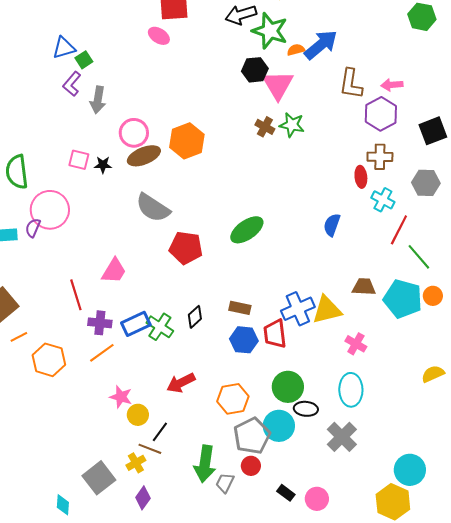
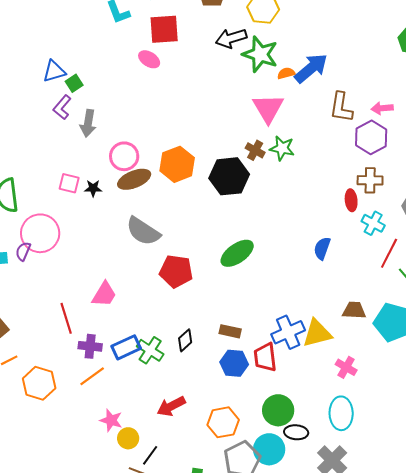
black hexagon: (255, 70) -> (229, 176), moved, size x1.5

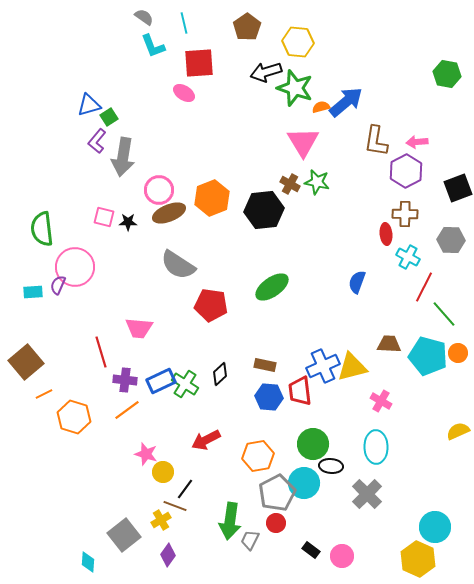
gray arrow: (88, 123) -> (123, 157), size x1.4
pink trapezoid: (104, 294) -> (139, 328), turned 64

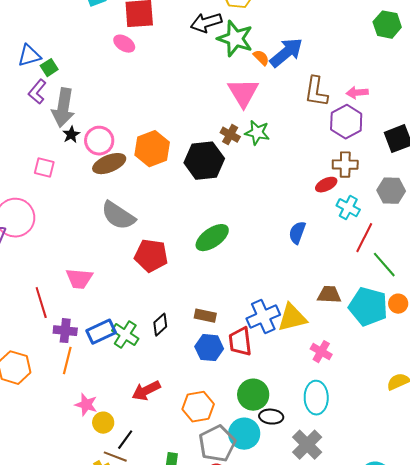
orange semicircle: (321, 107) -> (261, 58), turned 60
black star: (128, 222) -> (71, 135), moved, turned -30
red ellipse: (386, 234) -> (326, 185), turned 70
orange line: (127, 410) -> (67, 361), turned -40

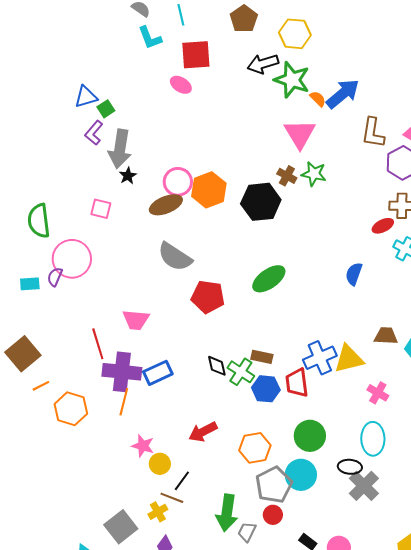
pink circle: (99, 141) -> (178, 182), moved
black diamond: (160, 325) -> (217, 366), turned -60
purple cross: (65, 331) -> (122, 372), size x1.6
green cross: (125, 335) -> (241, 372), moved
black ellipse: (271, 417) -> (350, 467), moved

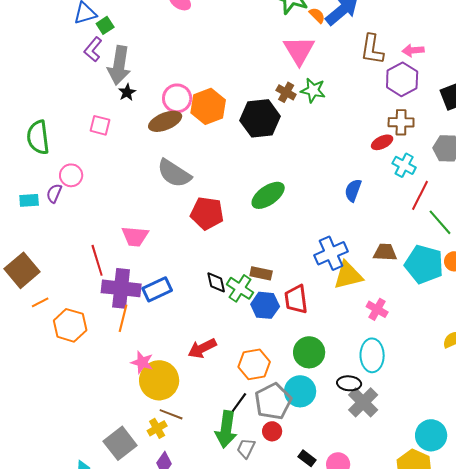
pink circle: (72, 259) -> (71, 175), size x0.6
blue cross: (320, 358) -> (331, 253), moved
yellow circle: (160, 464) -> (159, 380), size x1.8
black line: (182, 481) -> (239, 402), moved

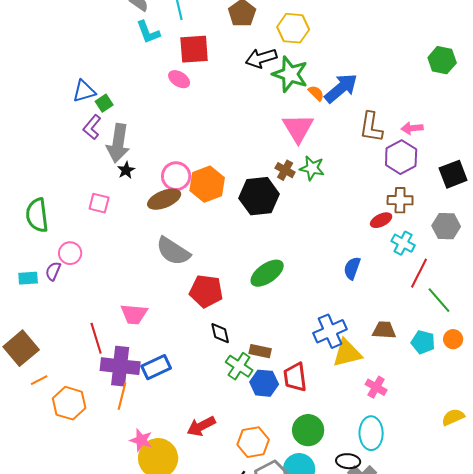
cyan pentagon: (424, 264) -> (423, 342), size x0.6
black diamond: (216, 282) -> (220, 333), moved

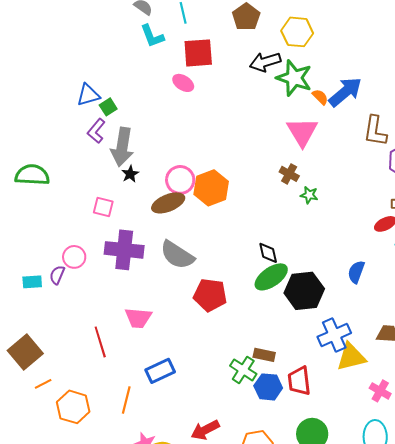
green star: (312, 168) -> (309, 195), moved, size x0.7
black hexagon: (259, 196) -> (304, 291), moved
green semicircle: (37, 215) -> (32, 175), moved, turned 100
black diamond: (220, 333) -> (268, 253), moved
purple cross: (120, 366) -> (124, 250), moved

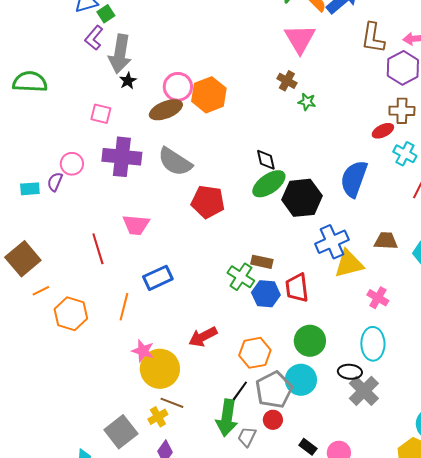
blue semicircle: (356, 272) -> (354, 179), size x1.6

